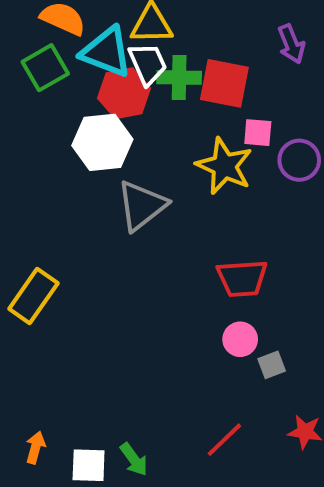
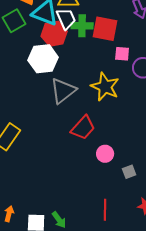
yellow star: (224, 166) -> (105, 87), moved
red trapezoid: (242, 278) -> (83, 128), moved, turned -44
pink circle: (240, 339) -> (105, 154), moved
red line: (224, 440) -> (105, 210), turned -45

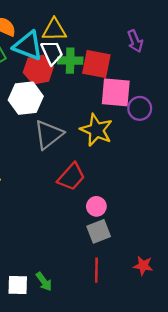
pink square: (122, 54) -> (116, 92), size x1.8
gray square: (129, 172) -> (99, 231), moved, size x1.5

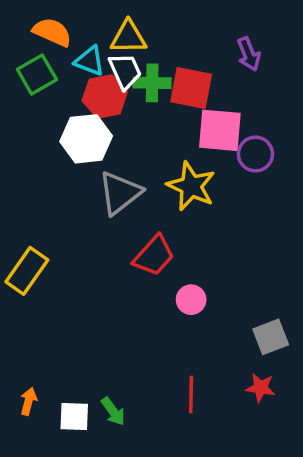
cyan triangle: (28, 46) -> (89, 61), size x0.7
gray square: (99, 231) -> (271, 337), moved

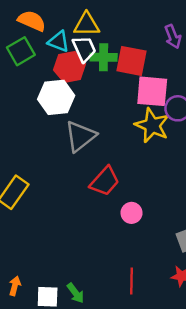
yellow star: (191, 186) -> (152, 125), moved

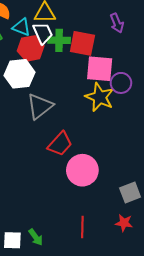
pink circle: (131, 213) -> (82, 170), size x1.8

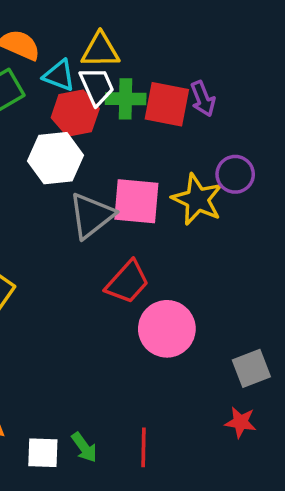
purple arrow: (117, 23) -> (203, 99), moved
pink square: (100, 69) -> (136, 201), moved
red line: (82, 227) -> (144, 447), moved

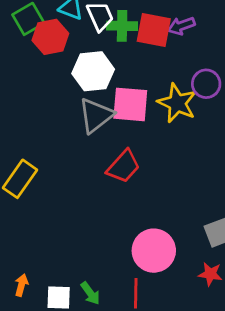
purple arrow: (203, 99) -> (181, 26), turned 92
red hexagon: (75, 113) -> (50, 37), moved
white hexagon: (55, 158) -> (93, 71), moved
pink circle: (167, 329) -> (154, 251), moved

